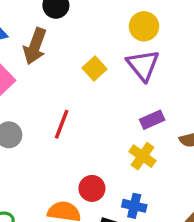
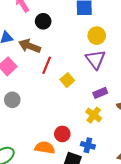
brown arrow: (35, 46) -> (30, 46), turned 90
yellow square: (95, 69) -> (67, 80), moved
red line: (62, 124) -> (47, 65), moved

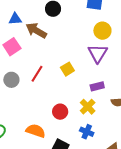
red line: (47, 65) -> (37, 74), moved
red circle: (62, 134) -> (60, 112), moved
blue cross: (88, 145) -> (87, 132), moved

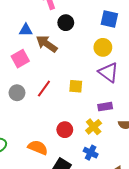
yellow circle: (102, 31) -> (103, 47), moved
purple triangle: (98, 53) -> (108, 72), turned -30
yellow square: (67, 69) -> (76, 86), turned 32

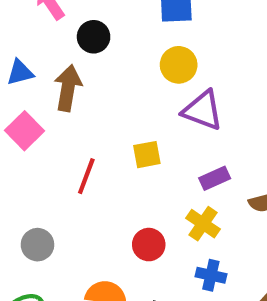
brown arrow: (47, 44) -> (68, 88), turned 80
gray circle: (17, 93) -> (37, 245), moved

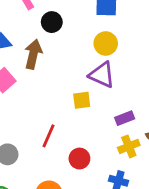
purple triangle: (203, 110) -> (102, 75), moved
red line: (86, 176) -> (48, 136), moved
yellow cross: (203, 224) -> (129, 146), moved, turned 30

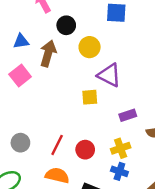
yellow circle: (106, 43) -> (90, 47), moved
red line: (48, 136) -> (57, 145), moved
yellow cross: (129, 146) -> (121, 148), moved

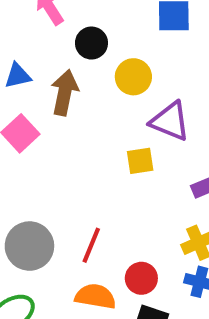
gray circle: (20, 143) -> (29, 246), size x1.5
red circle: (85, 150) -> (141, 278), moved

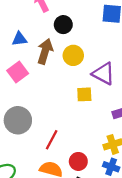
yellow circle: (133, 77) -> (73, 55), moved
gray circle: (29, 246) -> (18, 120), moved

